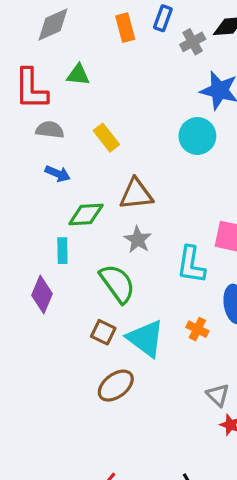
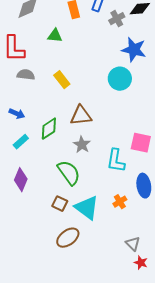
green triangle: (78, 75) -> (55, 36), moved
blue arrow: (58, 174) -> (17, 114), moved
green diamond: (86, 214) -> (49, 129), turned -30
cyan rectangle: (62, 251) -> (21, 142), moved, turned 49
orange cross: (197, 329) -> (120, 202), turned 32

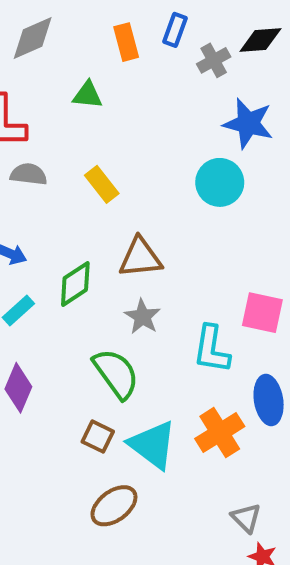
orange cross: (120, 202) -> (220, 433), size x1.6

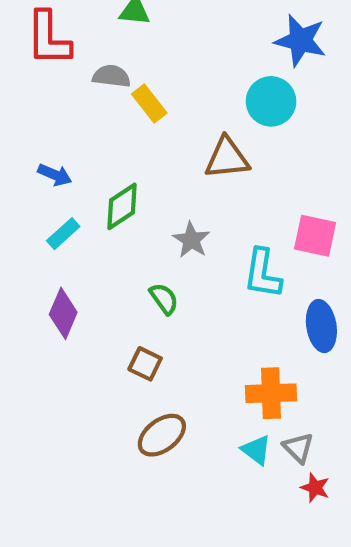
gray semicircle: (29, 174) -> (111, 76), moved
brown triangle: (140, 258) -> (227, 158), moved
green semicircle: (116, 374) -> (164, 299), size x0.6
orange cross: (220, 433) -> (271, 393), moved, turned 30
cyan triangle: (153, 445) -> (256, 450), moved, size x0.6

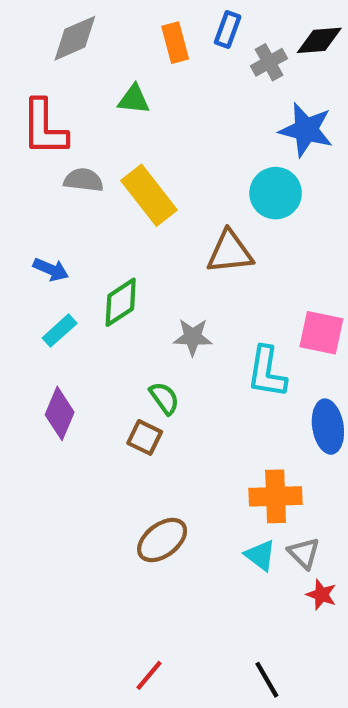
gray semicircle: (111, 76) -> (84, 180), moved
yellow rectangle: (149, 103) -> (149, 195), size x1.5
gray star: (191, 240) -> (193, 337), turned -30
brown square: (145, 364) -> (145, 437), moved

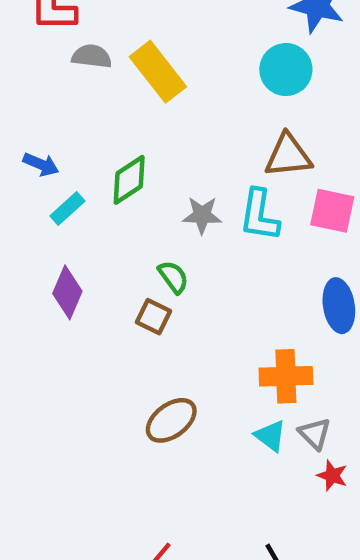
brown triangle: (230, 252) -> (288, 156), moved
blue arrow: (51, 269) -> (41, 164), moved
cyan L-shape: (267, 372) -> (259, 215), moved

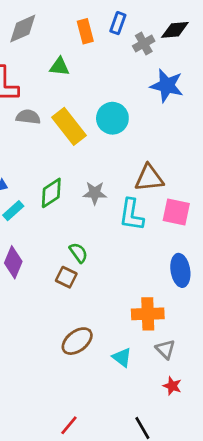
cyan circle: (286, 70) -> (112, 118), moved
gray star: (202, 215) -> (95, 193), moved
cyan triangle: (270, 436) -> (122, 357), moved
red star: (332, 476) -> (172, 386), moved

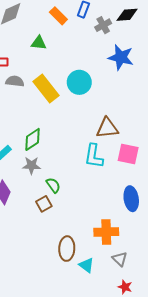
orange rectangle: (85, 31) -> (58, 16), turned -30
gray star: (95, 193) -> (31, 165), moved
brown square: (66, 277) -> (44, 204), turned 35
brown ellipse: (77, 341) -> (67, 249), moved, turned -50

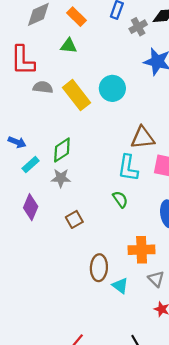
orange rectangle: (58, 16) -> (77, 17), moved
green semicircle: (53, 185) -> (120, 199), moved

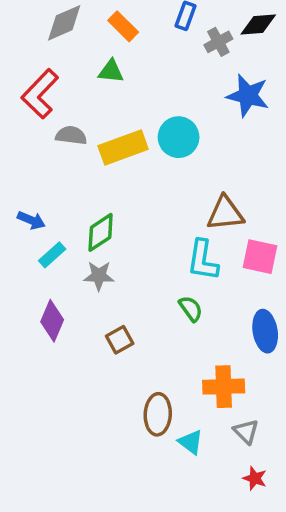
red L-shape: (23, 60) -> (40, 94), turned 44
yellow rectangle: (77, 95) -> (123, 148), turned -72

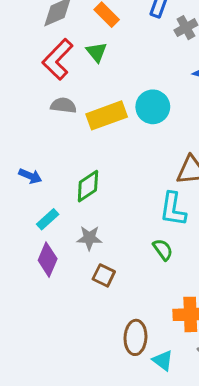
green triangle: (111, 71) -> (97, 52), turned 45
red L-shape: (40, 94) -> (58, 59), moved
cyan rectangle: (52, 255) -> (48, 219), moved
gray star: (99, 276) -> (89, 238), moved
brown square: (120, 340) -> (104, 275), turned -35

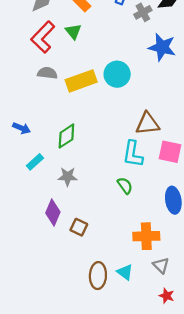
purple diamond: (48, 260) -> (53, 213), moved
brown square: (104, 275) -> (79, 227), moved
brown ellipse: (135, 337) -> (98, 276), moved

